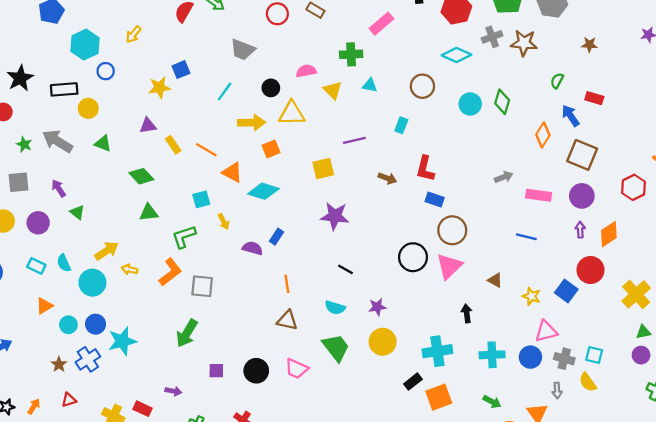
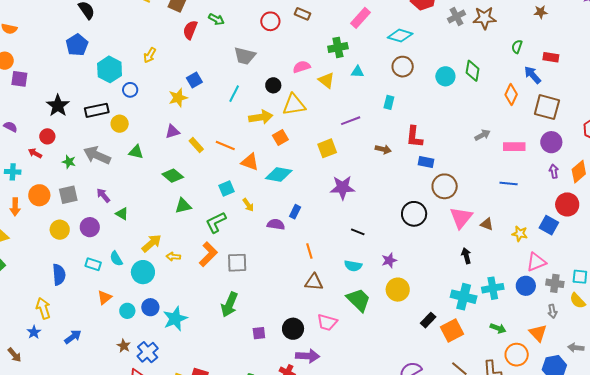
cyan diamond: (456, 55) -> (400, 36), moved
pink triangle: (449, 266) -> (461, 218), moved
cyan cross: (437, 351) -> (464, 297), moved, turned 30
blue cross: (88, 359) -> (148, 352), moved
purple arrow: (173, 391) -> (308, 356), moved, size x1.6

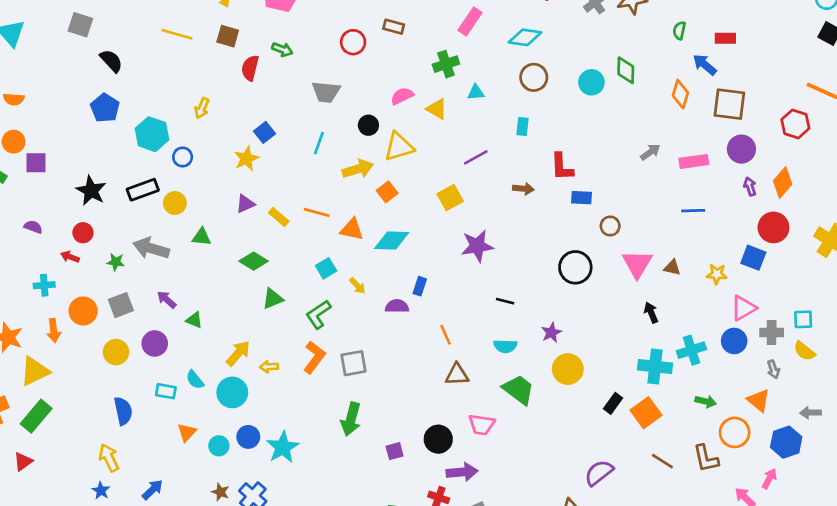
brown circle: (445, 186) -> (610, 226), size x0.6

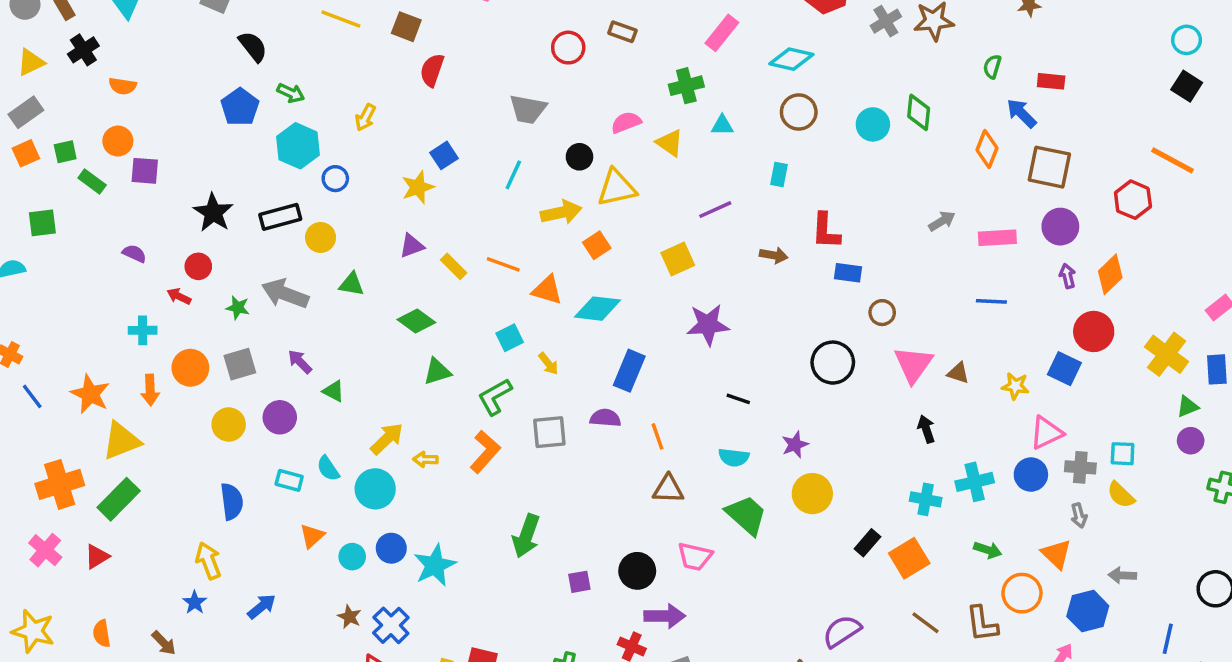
green arrow: (282, 49) -> (291, 93), moved
blue rectangle: (420, 286) -> (629, 371), size x1.6
purple semicircle: (397, 306) -> (605, 418), moved
gray square: (353, 363) -> (549, 432), moved
cyan cross: (655, 366) -> (926, 499), size x0.7

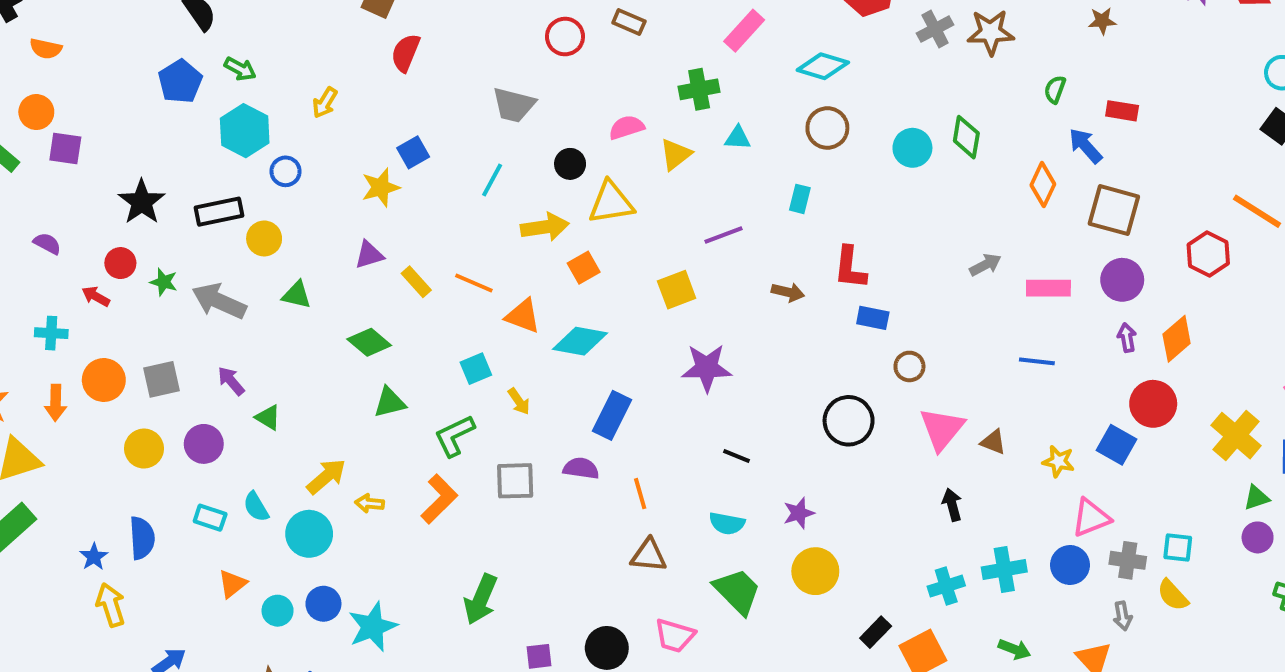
yellow triangle: (670, 143) -> (676, 154), turned 44
green star: (238, 308) -> (164, 282), moved
cyan cross: (926, 499) -> (946, 586), turned -32
blue star: (195, 602) -> (94, 557), moved

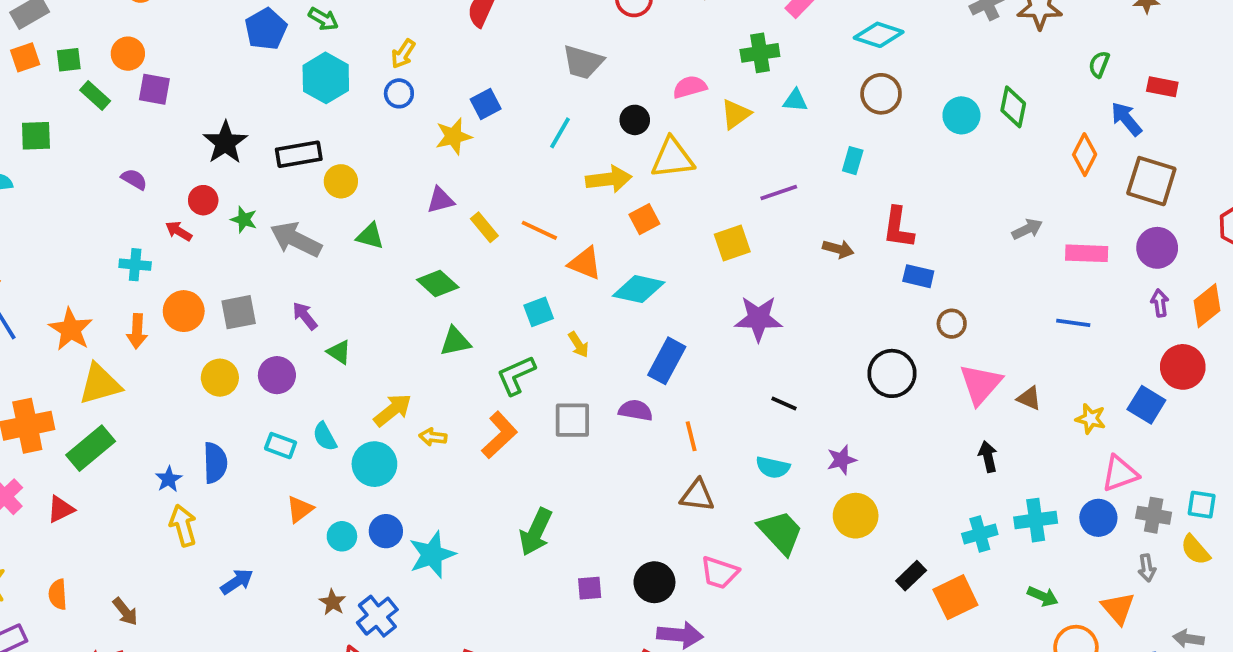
blue circle: (286, 171) -> (399, 93), moved

